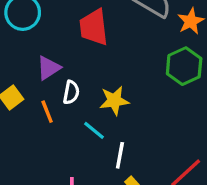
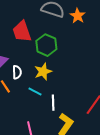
green hexagon: (184, 66) -> (46, 45), moved

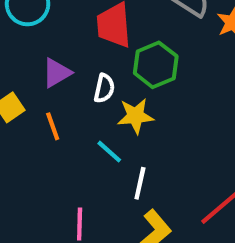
white semicircle: (17, 72) -> (104, 88), moved

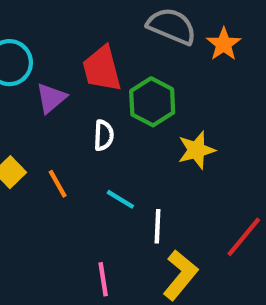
purple triangle: (57, 73) -> (51, 98), moved
yellow star: (135, 116) -> (196, 150), moved

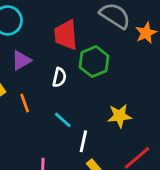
purple triangle: (51, 98) -> (21, 60), moved
yellow star: (196, 150) -> (119, 116), moved

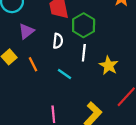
yellow star: (119, 116) -> (109, 66), turned -30
white line: (83, 141) -> (84, 53), moved

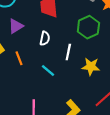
green hexagon: (84, 25) -> (88, 27), moved
yellow star: (109, 66) -> (91, 67), turned -30

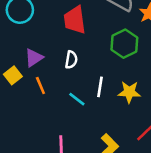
purple triangle: (16, 26) -> (34, 58), moved
white line: (68, 52) -> (100, 87), moved

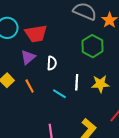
red trapezoid: (75, 20) -> (36, 34), moved, turned -85
purple triangle: (34, 58) -> (28, 57), moved

